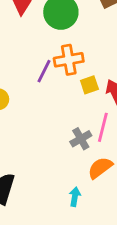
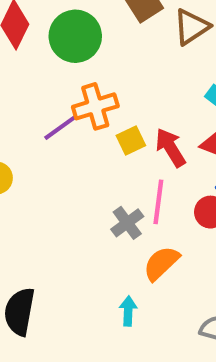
purple line: (44, 71) -> (60, 128), turned 35

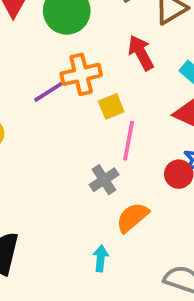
red arrow: (170, 148) -> (141, 53), moved
pink line: (158, 202) -> (129, 141), moved

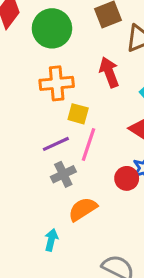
purple line: (49, 92) -> (56, 144), moved
yellow square: (111, 106) -> (78, 114), turned 30

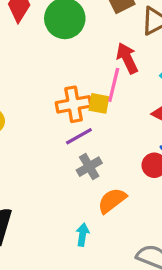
orange cross: (57, 83) -> (73, 104), moved
pink line: (89, 145) -> (114, 85), moved

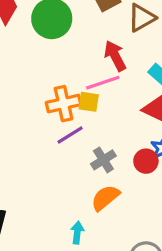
pink line: (114, 85) -> (103, 83), turned 60
gray cross: (89, 167) -> (103, 160), moved

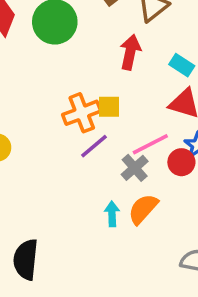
red arrow: (115, 56) -> (130, 52), turned 48
pink line: (103, 83) -> (150, 144), moved
cyan arrow: (77, 233) -> (112, 214), moved

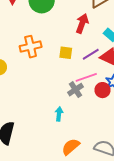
orange cross: (82, 113) -> (31, 47), moved
purple line: (94, 146) -> (91, 54), moved
orange semicircle: (143, 209) -> (71, 147), moved

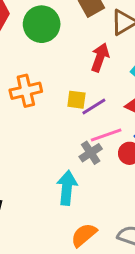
purple line: (91, 54) -> (94, 107), moved
cyan arrow: (59, 114) -> (67, 188), size x1.6

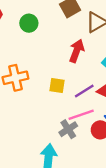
green circle: (42, 24) -> (29, 23), size x0.6
purple line: (94, 107) -> (84, 91), moved

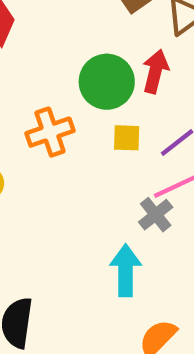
green circle: (29, 23) -> (107, 82), moved, size x1.6

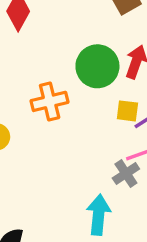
yellow square: (127, 138) -> (127, 111), moved

